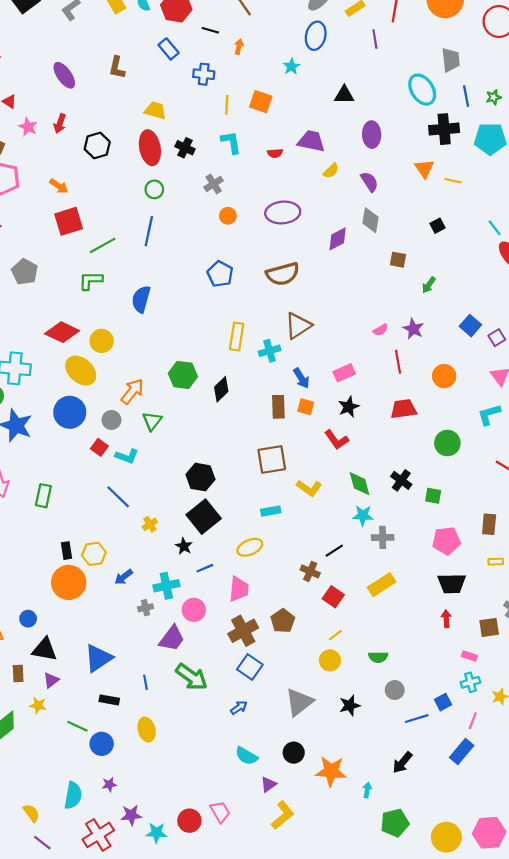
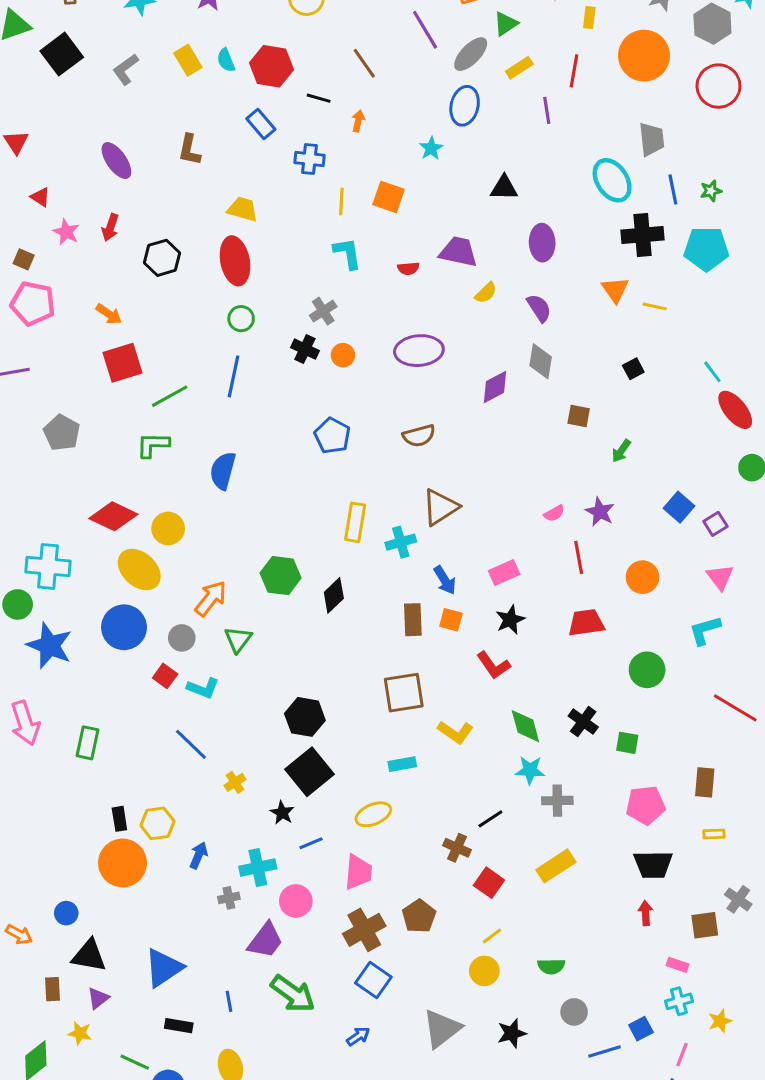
black cross: (185, 148) -> (305, 349), moved
brown semicircle: (283, 274) -> (419, 436), size x0.7
blue arrow: (124, 577) -> (199, 855), turned 150

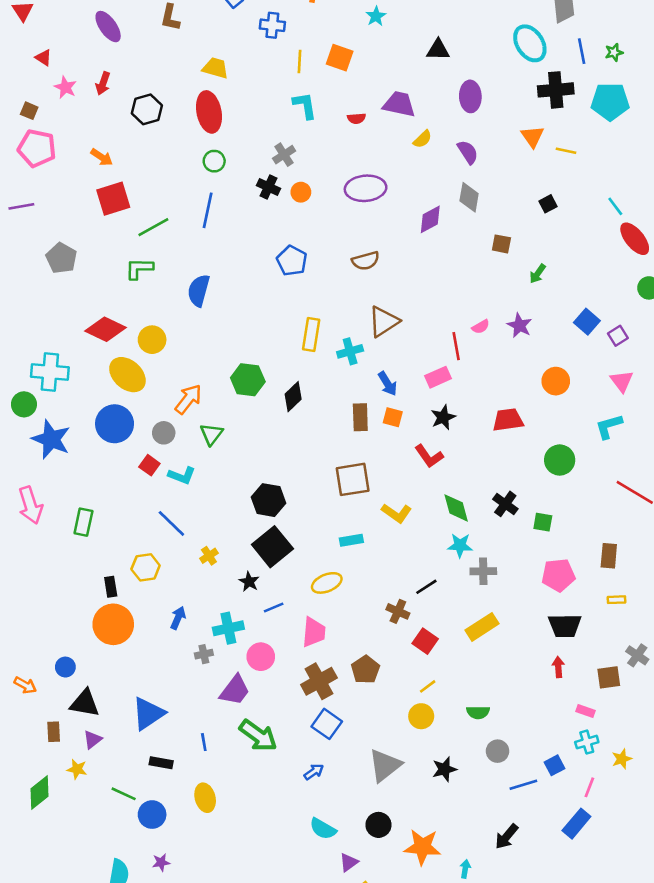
red line: (579, 557) -> (456, 346), moved
yellow hexagon: (157, 823) -> (146, 567), moved

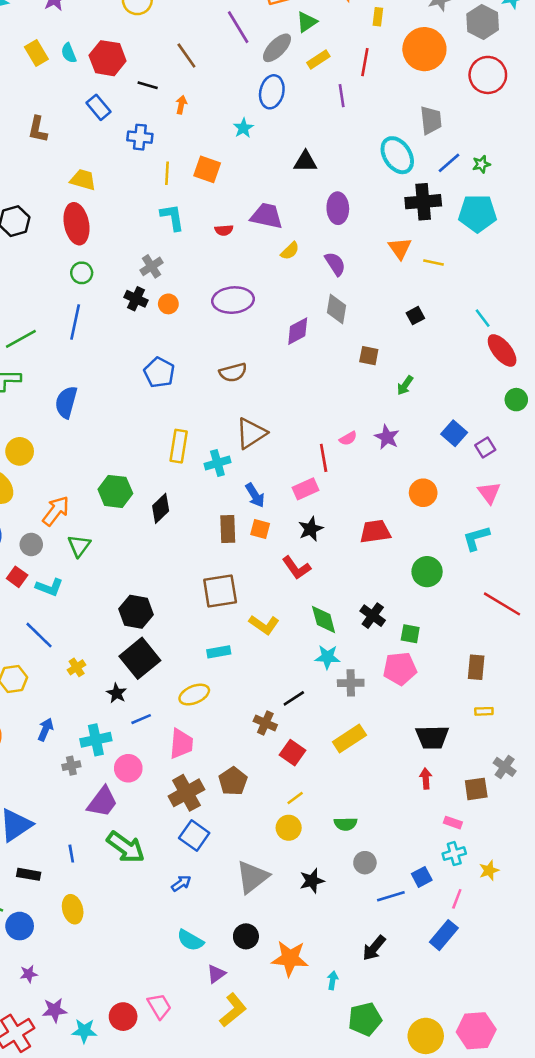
blue line: (582, 51) -> (449, 163), turned 60
pink pentagon: (558, 575) -> (400, 669), moved

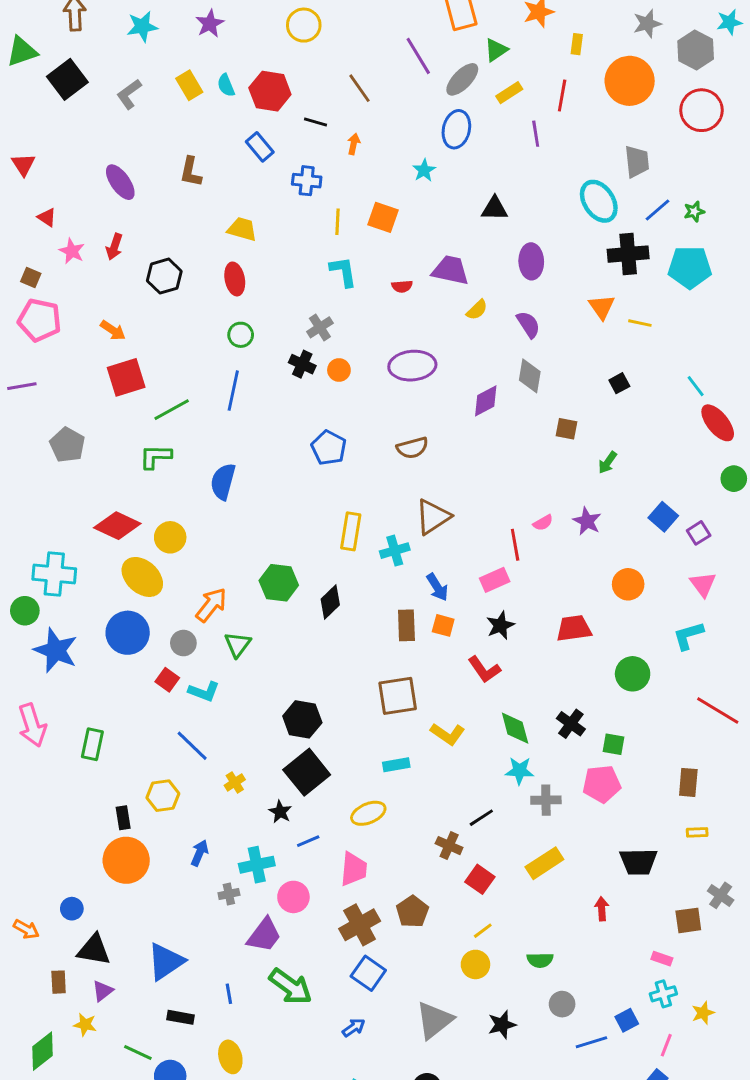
red ellipse: (77, 224) -> (235, 279), size x0.7
red arrow: (426, 779) -> (602, 909), moved

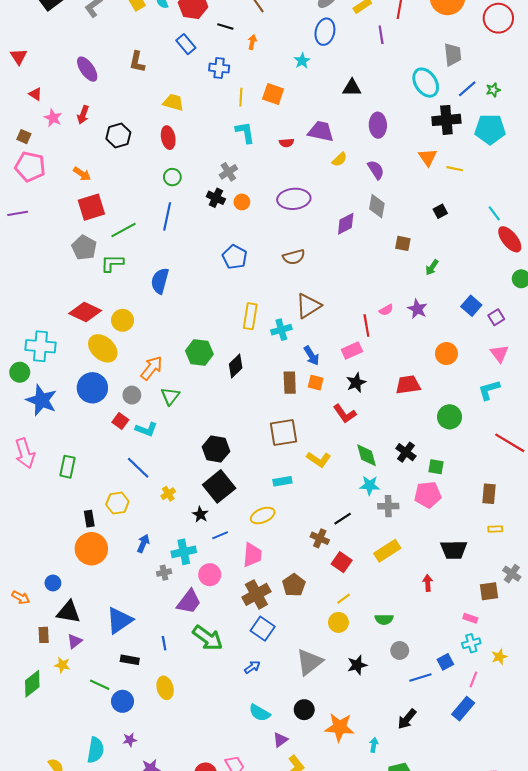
gray pentagon: (67, 445) -> (84, 248), moved

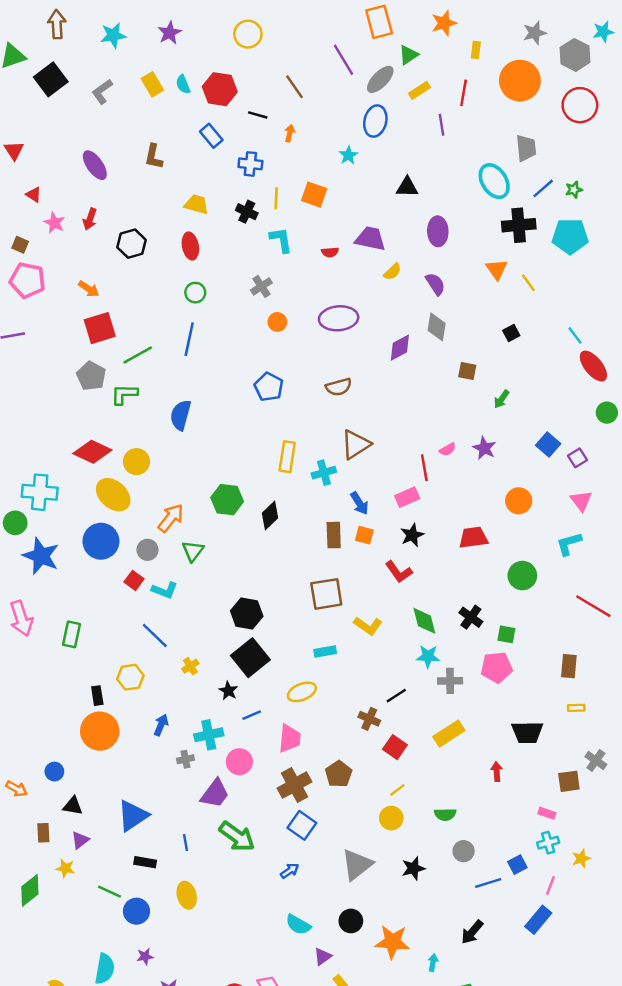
yellow line: (455, 169) -> (528, 283), turned 42
black cross: (216, 198) -> (247, 212), moved
black triangle: (69, 612) -> (73, 806), size x0.7

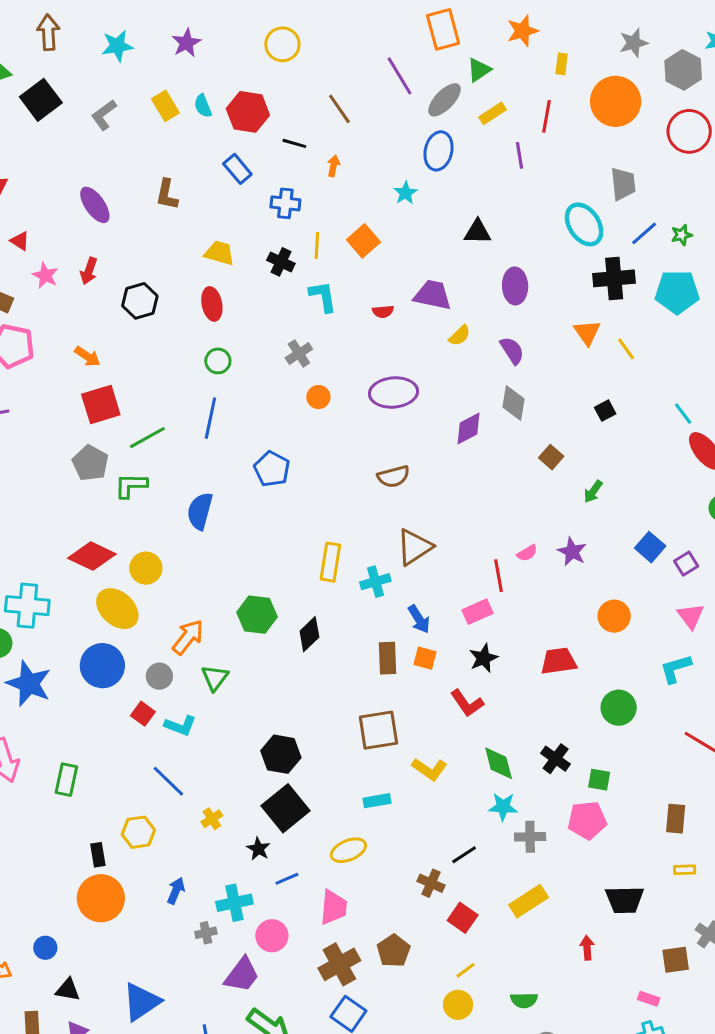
orange square: (314, 195) -> (363, 241), turned 30
brown square: (467, 371) -> (551, 457), turned 30
blue pentagon: (269, 387) -> (272, 469), moved

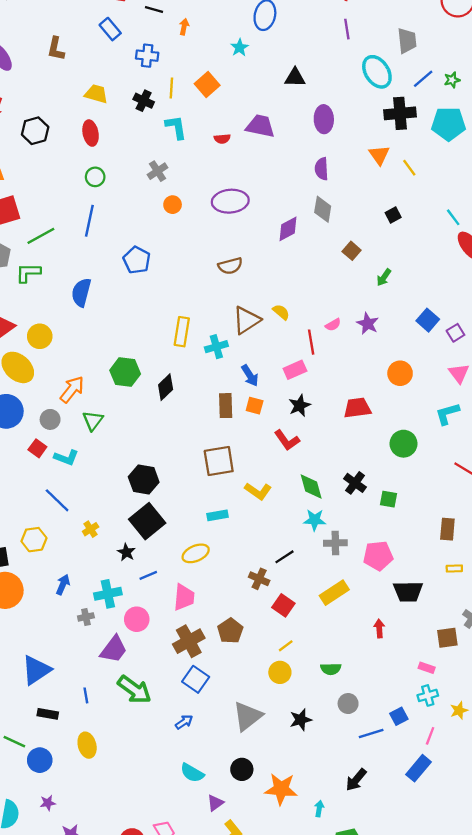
purple line: (520, 155) -> (347, 29), moved
yellow semicircle: (460, 335) -> (281, 312), moved, turned -96
purple semicircle: (512, 350) -> (322, 169), turned -150
pink pentagon: (587, 820) -> (378, 556), moved

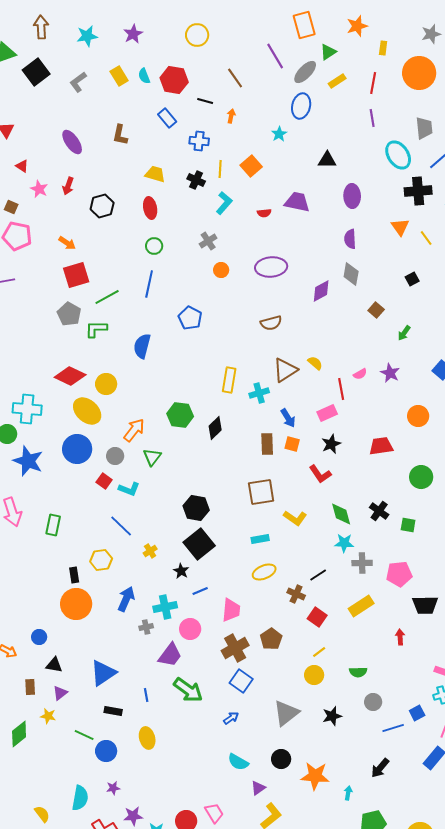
cyan L-shape: (176, 127) -> (224, 203), turned 50
yellow ellipse: (196, 553) -> (264, 572), moved
blue arrow: (63, 585) -> (126, 599), size x1.4

